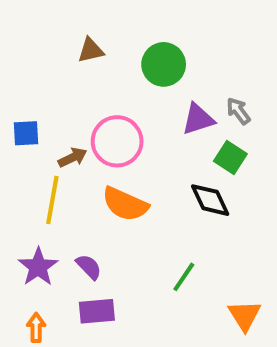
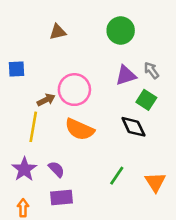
green circle: (164, 64) -> (121, 30), moved
blue square: (26, 133) -> (17, 69), moved
orange triangle: (245, 315) -> (155, 182), moved

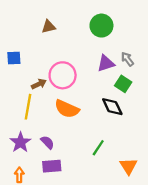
orange triangle: (155, 182) -> (129, 166), moved

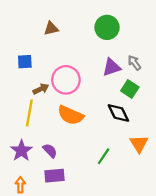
blue square: (14, 58) -> (25, 62), moved
orange triangle: (129, 166) -> (139, 144), moved

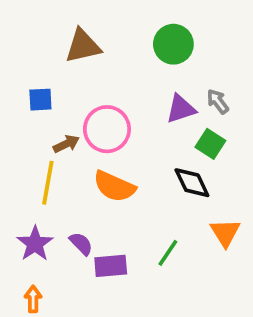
brown triangle: (51, 29) -> (83, 46), size x1.5
purple rectangle: (55, 176) -> (111, 266), moved

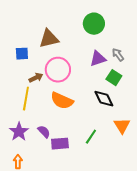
brown triangle: (83, 46) -> (49, 39), moved

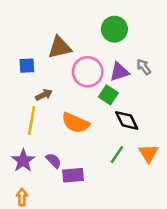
pink circle: (58, 70) -> (88, 72), moved
green square: (114, 78) -> (108, 95), moved
green line: (91, 137) -> (117, 155), moved

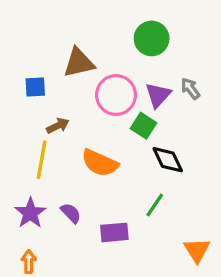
purple triangle: (119, 72) -> (158, 95), turned -30
orange triangle: (149, 153) -> (197, 250), moved
purple rectangle: (73, 175) -> (114, 232), moved

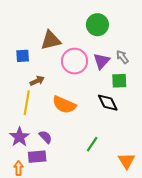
green square: (143, 126) -> (119, 81), moved, turned -35
green line: (155, 205) -> (92, 144), moved
purple rectangle: (114, 232) -> (37, 157), moved

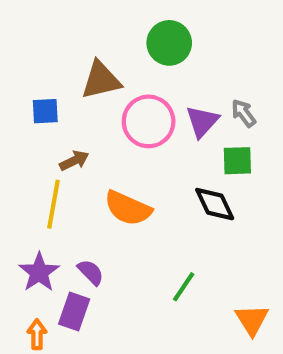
green circle: (97, 25) -> (169, 43), moved
purple rectangle: (37, 157) -> (74, 312), turned -66

